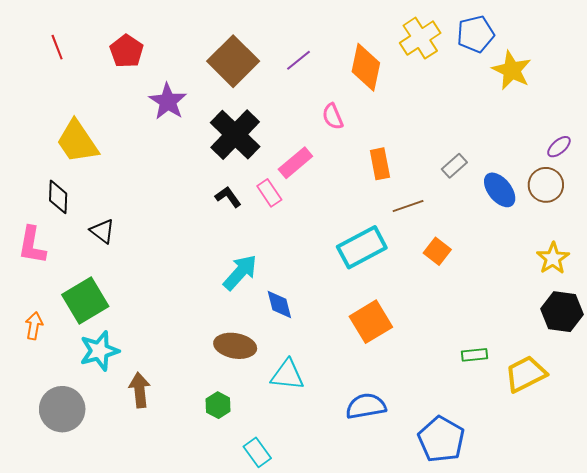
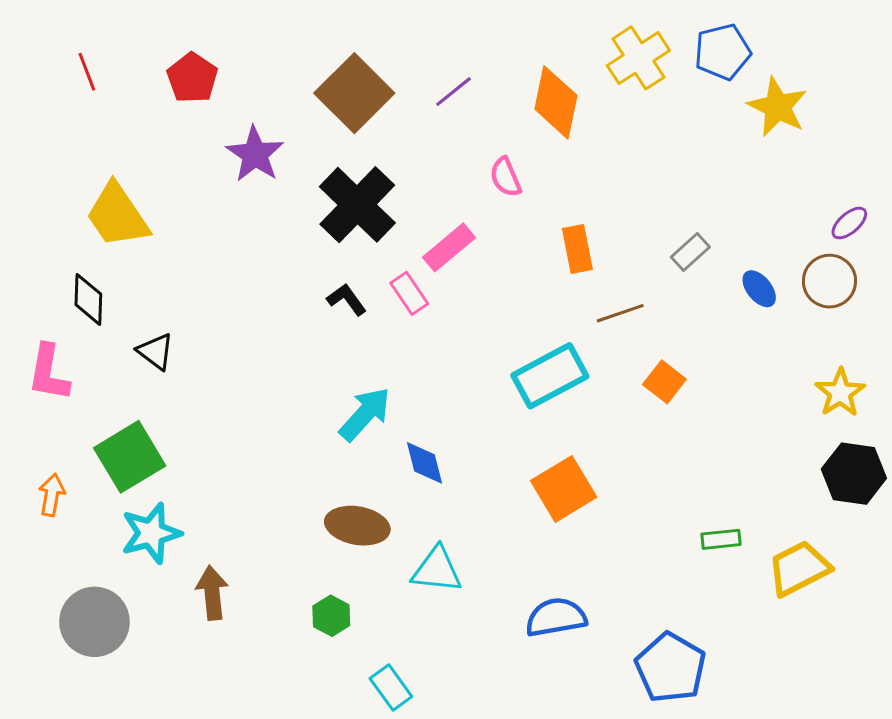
blue ellipse: (500, 190) -> (759, 289), size x0.7

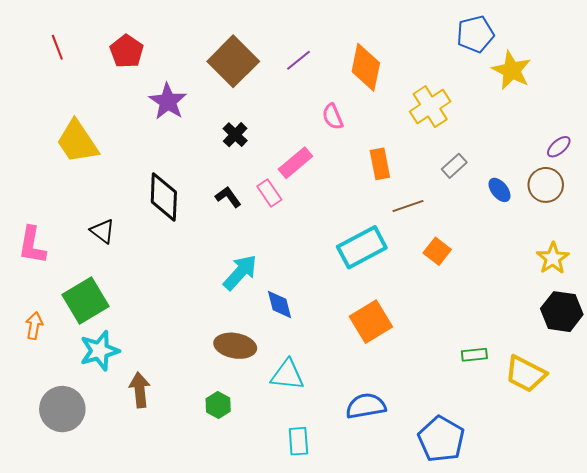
yellow cross: (638, 58) -> (430, 107), moved
black cross: (357, 205) -> (235, 135), size x0.5
black diamond: (88, 299) -> (164, 197), moved, size x1.4
yellow trapezoid: (799, 568) -> (526, 374), turned -126
cyan rectangle: (391, 688) -> (298, 441), moved, turned 32

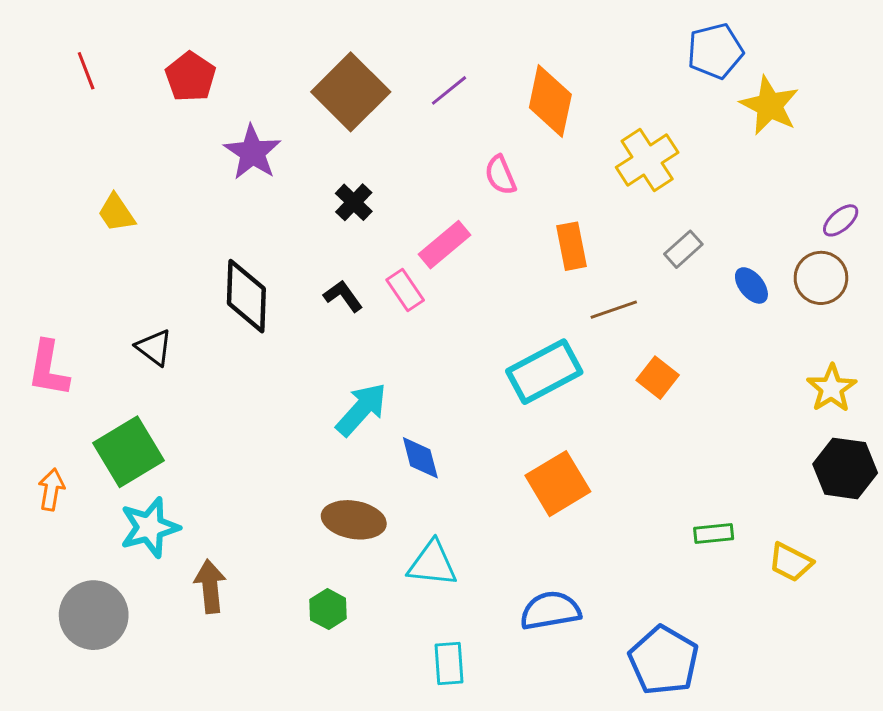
yellow trapezoid: (77, 142) -> (116, 213), size x0.6
yellow trapezoid: (526, 374) -> (791, 562), size x0.7

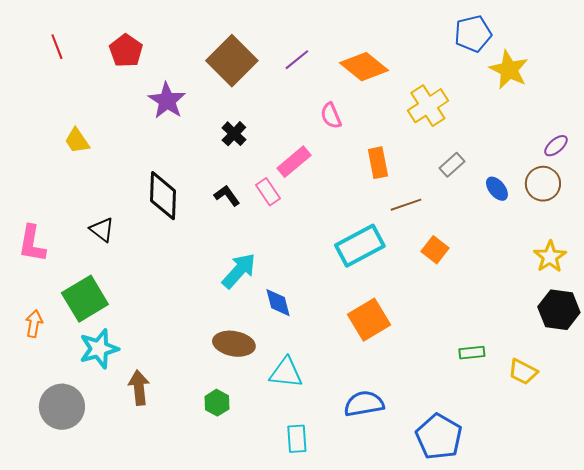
orange diamond: (550, 101) -> (364, 67), turned -63

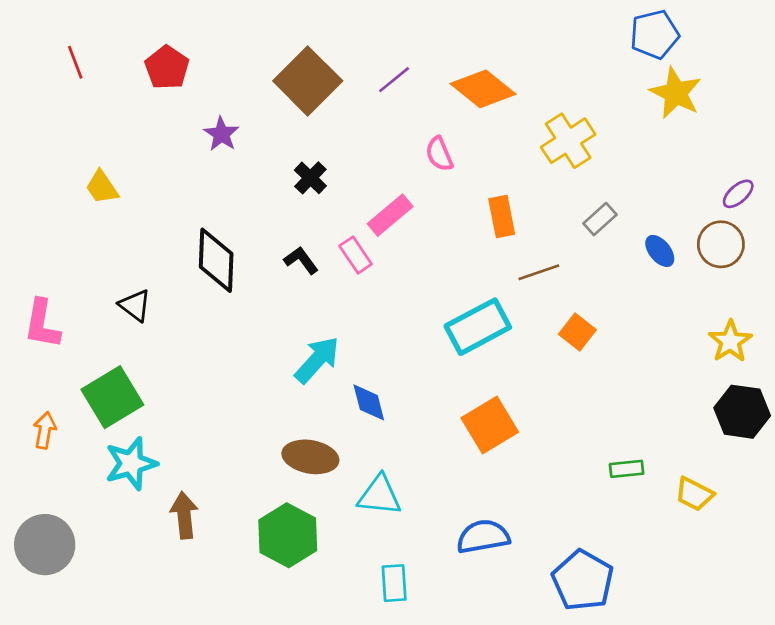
blue pentagon: (473, 34) -> (654, 34), moved
purple star: (167, 101) -> (221, 134), size x0.7
green hexagon: (217, 403) -> (288, 535), size x1.8
gray circle: (62, 407) -> (45, 545), moved

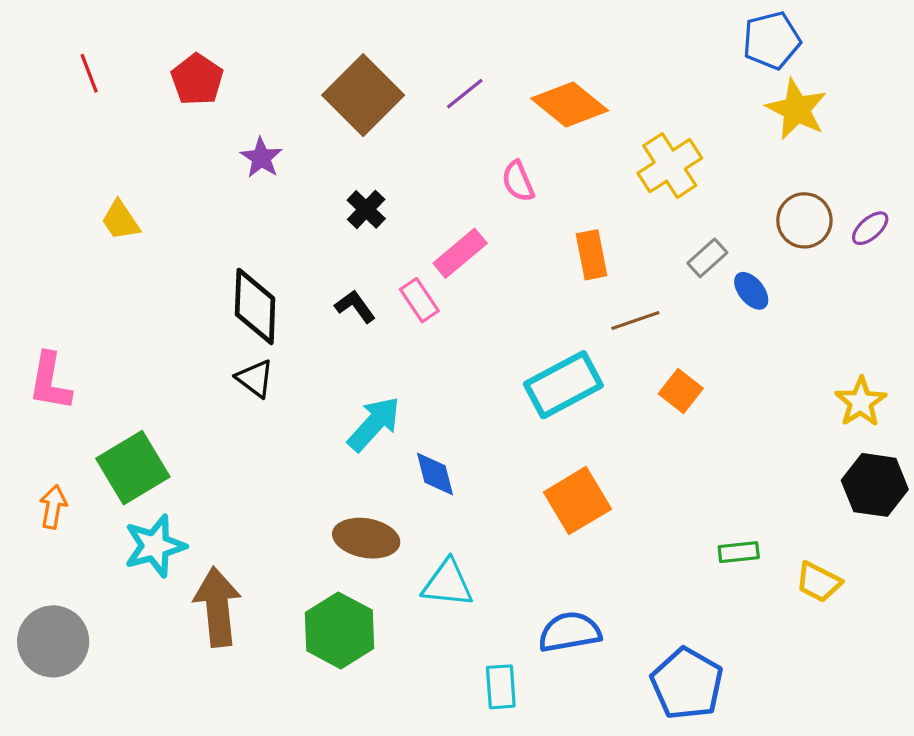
brown circle: (721, 244) -> (804, 220), moved
blue ellipse: (660, 251) -> (751, 291), moved
black triangle: (135, 305) -> (255, 378), moved
brown arrow: (184, 515) -> (217, 607), size x1.4
cyan rectangle: (394, 583) -> (501, 687), moved

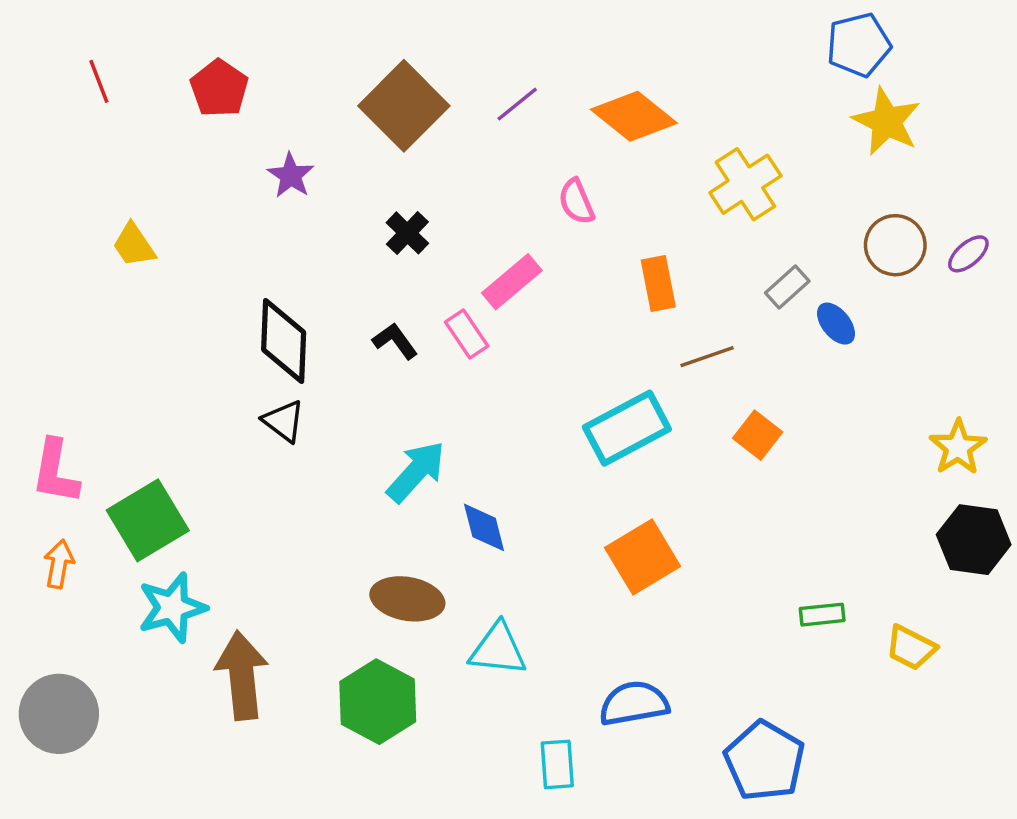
pink L-shape: (50, 382) -> (55, 472), moved

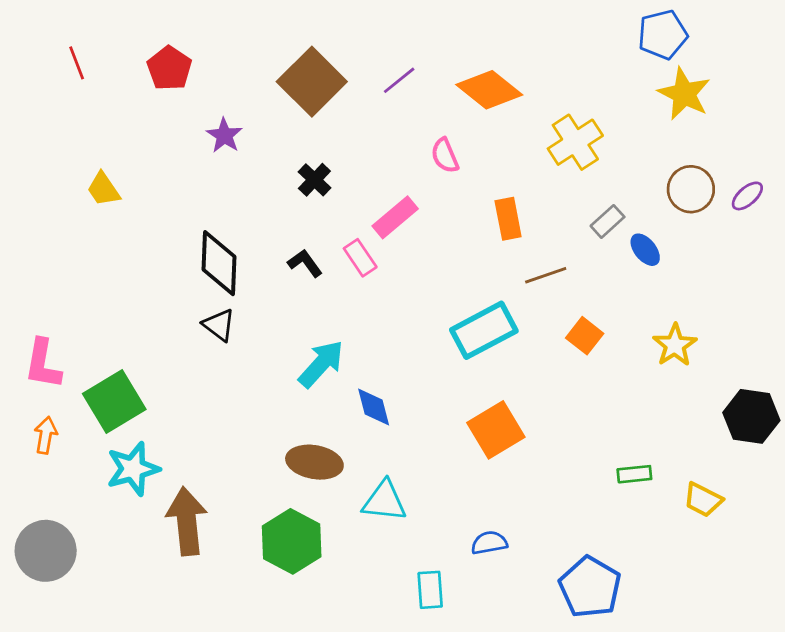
yellow star: (958, 447) -> (675, 345), moved
blue semicircle: (634, 703) -> (489, 543), size x0.7

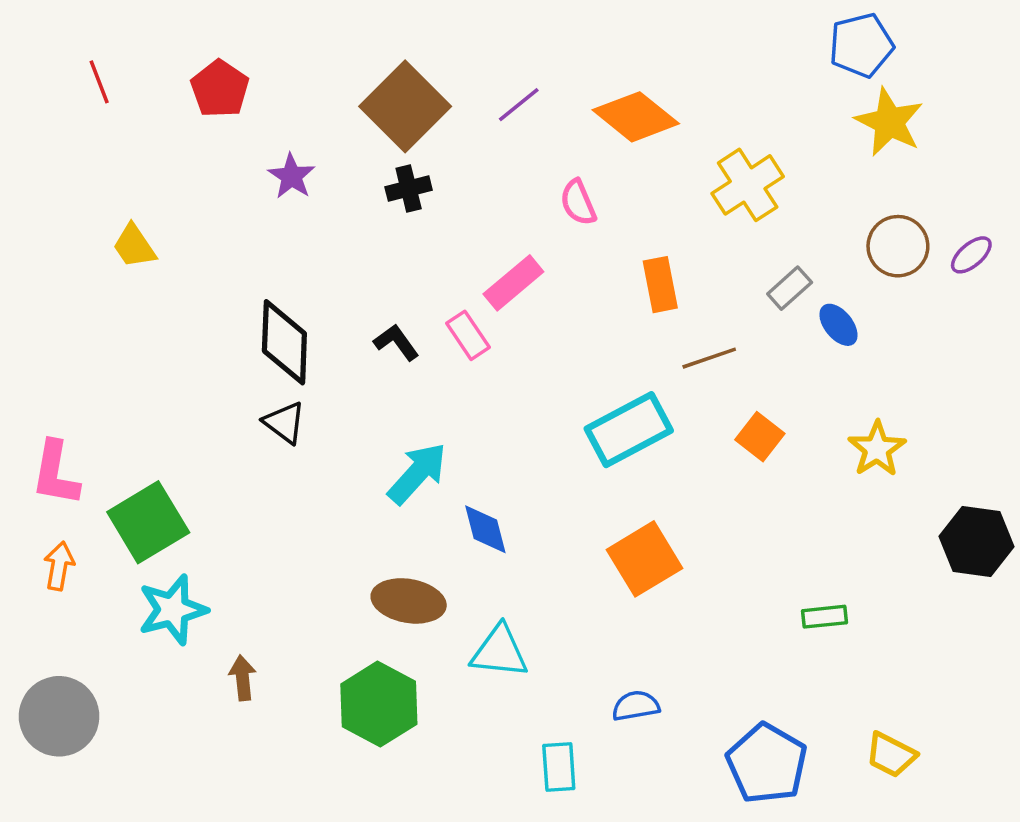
black cross: (314, 180) -> (409, 188), moved, turned 32
yellow trapezoid: (703, 500) -> (891, 755), moved
brown arrow: (187, 521) -> (243, 678), size x0.5

